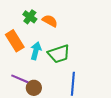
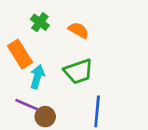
orange semicircle: (50, 21) -> (78, 30), moved
cyan arrow: (36, 51) -> (37, 77), moved

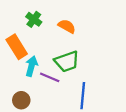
purple line: (27, 105) -> (50, 77), moved
brown circle: (45, 117) -> (21, 100), moved

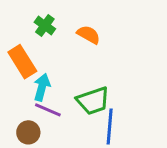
green trapezoid: (67, 61) -> (93, 101), moved
purple line: (50, 77) -> (48, 110), moved

